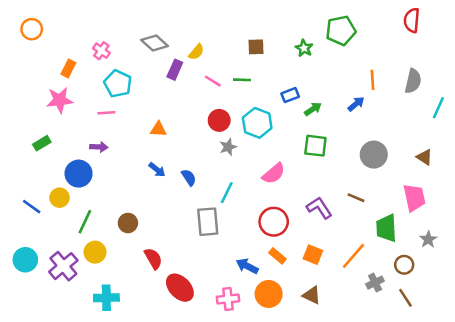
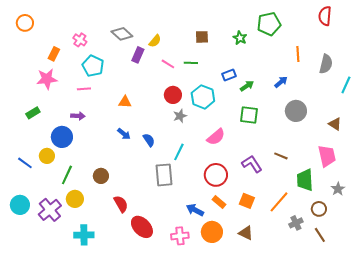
orange line: (372, 80) -> (298, 54), moved
gray circle: (374, 155) -> (296, 111), moved

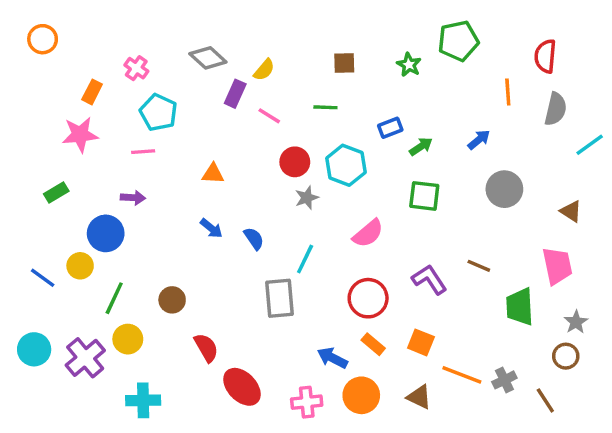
red semicircle: (325, 16) -> (545, 56), moved
pink line: (168, 64) -> (269, 116), moved
cyan line: (346, 85) -> (590, 145), turned 30
orange line: (279, 202) -> (462, 375), moved, turned 70
brown circle: (319, 209) -> (566, 356), moved

